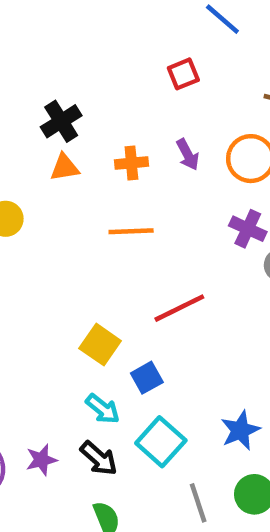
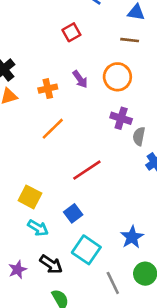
orange line: (131, 231) -> (53, 129), turned -35
yellow square: (100, 345) -> (30, 197), moved
cyan arrow: (103, 409) -> (38, 228), moved

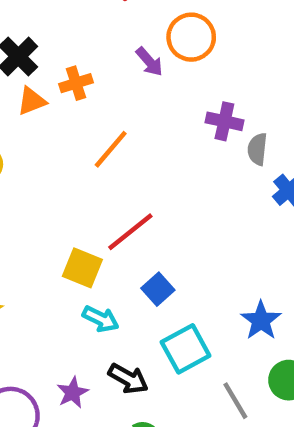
orange circle: (117, 77) -> (191, 37), moved
orange cross: (48, 89) -> (76, 83), moved
red line: (87, 170) -> (130, 232), moved
cyan square: (86, 250) -> (186, 349), turned 32

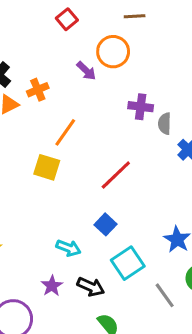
red line: (130, 232) -> (116, 175), moved
yellow square: (82, 268) -> (47, 167), moved
purple star: (72, 393) -> (52, 286), moved

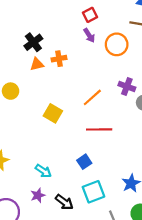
purple arrow: (86, 71) -> (89, 35), moved
orange line: (65, 132) -> (92, 97), moved
red line: (116, 175) -> (99, 129), turned 30
cyan arrow: (68, 248) -> (43, 171), moved

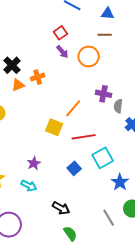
yellow square: (53, 113) -> (54, 127), moved
cyan arrow: (43, 171) -> (29, 186), moved
cyan square: (93, 192) -> (103, 158), moved
purple star: (38, 195) -> (34, 163), moved

